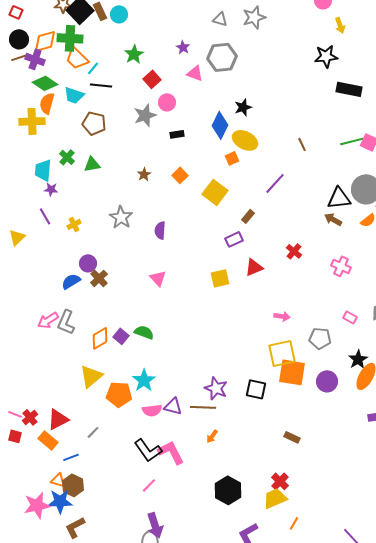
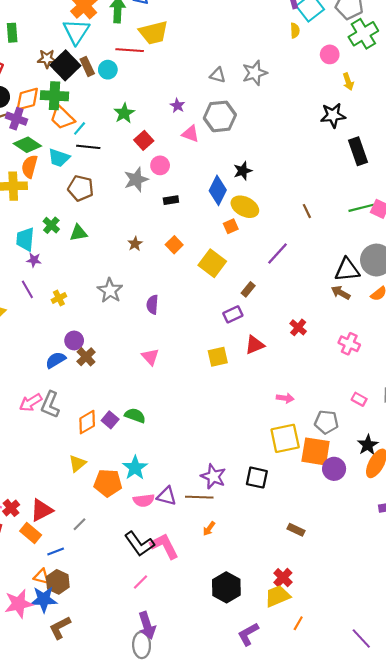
black rectangle: (349, 89) -> (358, 151), turned 60
orange square: (292, 372) -> (316, 451), moved
yellow triangle: (91, 376) -> (77, 463), size x0.7

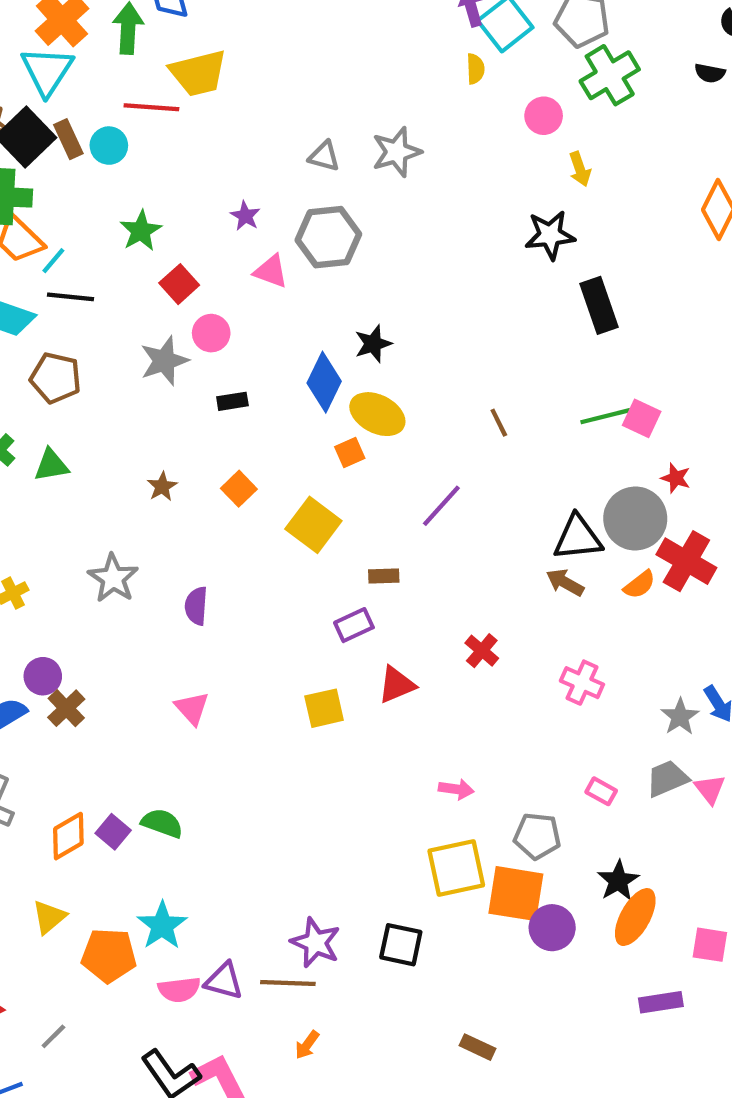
brown rectangle: (248, 289) -> (384, 576), turned 48

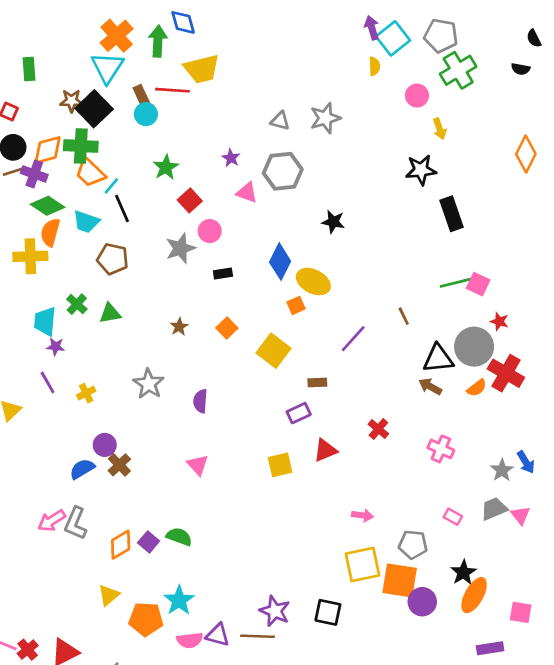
brown rectangle: (68, 139) -> (142, 97), moved
black line: (71, 297) -> (122, 208), turned 60
black star: (373, 344) -> (333, 222), moved, turned 30
brown line: (499, 423) -> (404, 316), moved

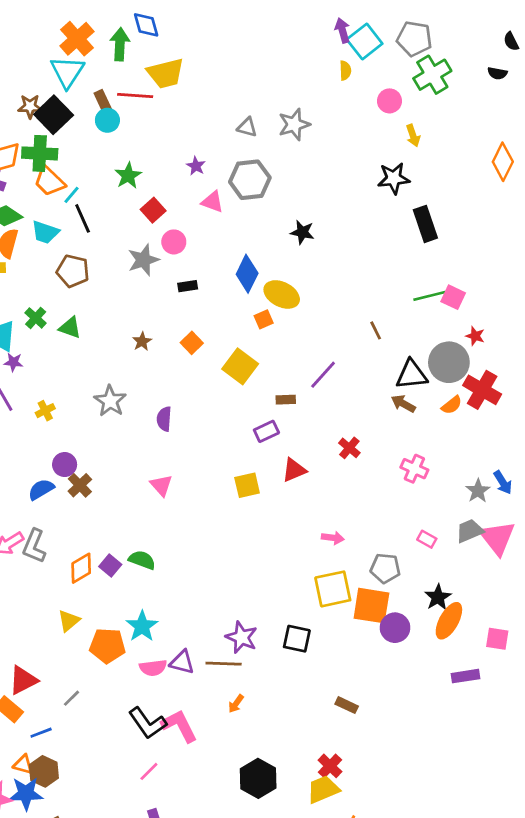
green triangle: (110, 313) -> (70, 328), turned 30
purple line: (353, 339) -> (323, 375), moved
pink triangle: (521, 515) -> (497, 538), size x1.8

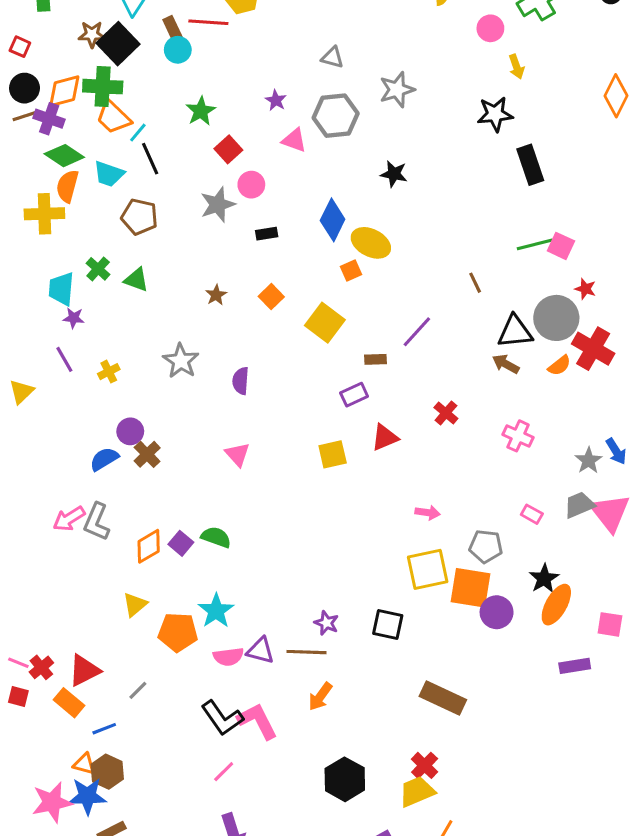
gray star: (294, 124) -> (397, 90), moved
purple star: (242, 637) -> (326, 623), size x0.7
orange arrow: (236, 704) -> (320, 697), size x1.4
brown rectangle: (347, 705) -> (443, 698), size x1.8

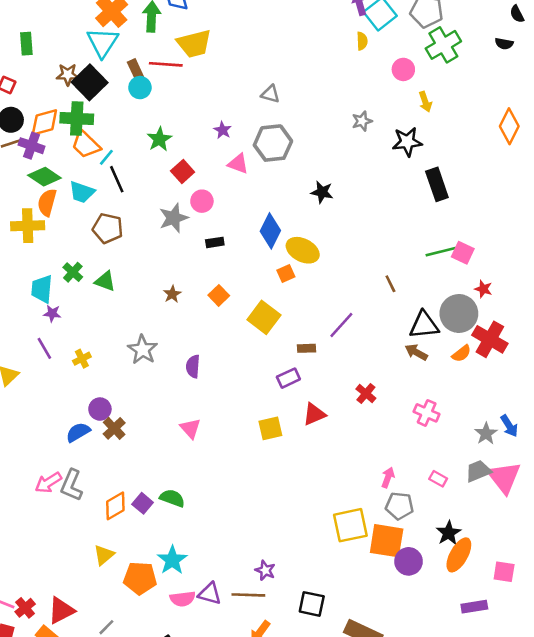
gray star: (397, 90) -> (362, 121), moved, size x0.7
pink arrow: (428, 513) -> (388, 477), moved, turned -78
black square: (388, 624) -> (312, 604), moved

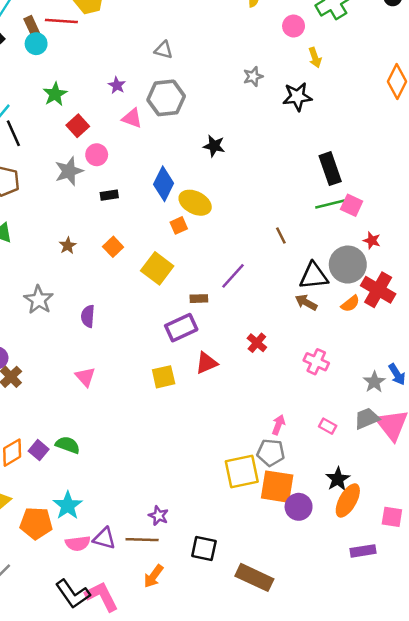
black rectangle: (437, 184) -> (330, 169), moved
purple rectangle: (288, 378) -> (181, 328), size x1.4
gray pentagon: (399, 506) -> (271, 453), moved

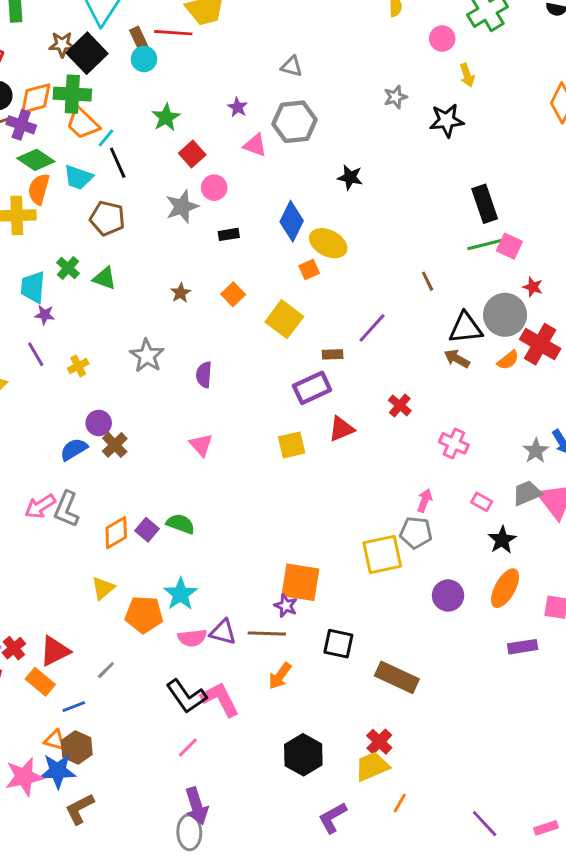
pink cross: (316, 362) -> (454, 443), moved
black star: (338, 479) -> (502, 540), moved
orange square: (277, 487) -> (300, 582), moved

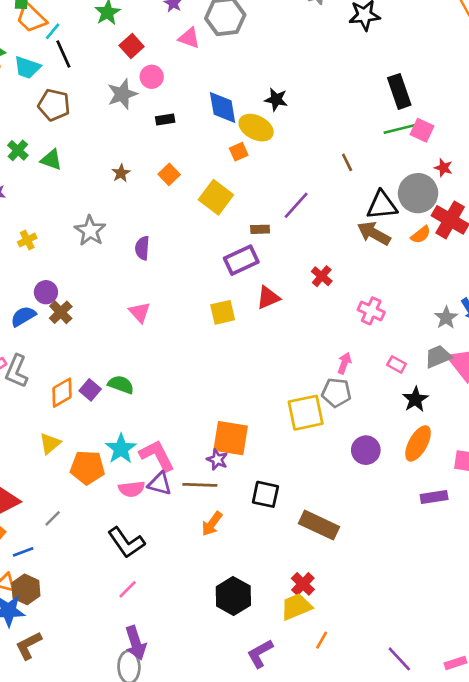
black star: (350, 177) -> (276, 100), moved
blue diamond: (292, 221) -> (223, 108), turned -36
brown arrow: (457, 359) -> (374, 233), size x1.4
pink L-shape: (220, 699) -> (157, 455), moved

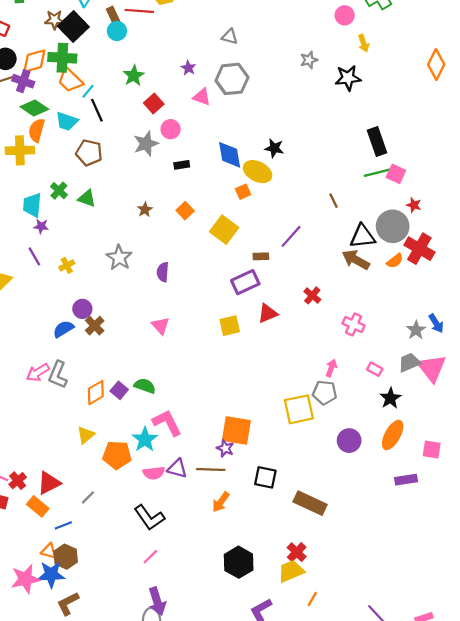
pink L-shape: (157, 455) -> (167, 423), moved

